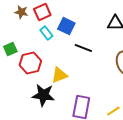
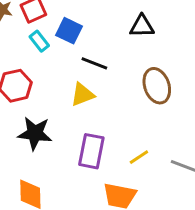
yellow triangle: (59, 75) -> (82, 95), moved

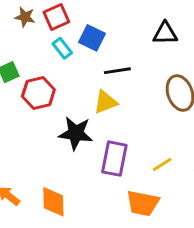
black line: (94, 63) -> (117, 71), turned -30
black star: (35, 133) -> (76, 133), moved

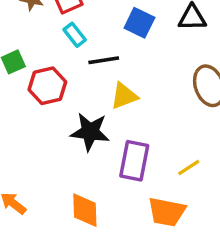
blue square: (92, 38) -> (139, 23), moved
black line: (117, 71) -> (104, 60), moved
orange diamond: (53, 202) -> (85, 210), moved

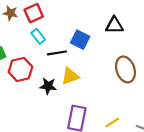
blue square: (139, 23) -> (80, 40), moved
black star: (90, 132) -> (48, 86), moved, size x0.7

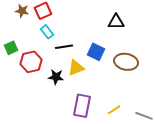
blue square: (80, 40) -> (96, 52), moved
brown ellipse: (125, 69) -> (126, 62), turned -60

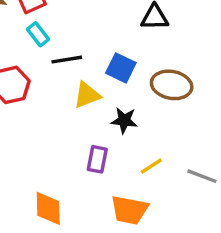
black star: (56, 77) -> (124, 120), moved
purple rectangle: (82, 106) -> (97, 159), size x0.7

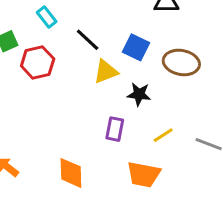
cyan rectangle: (38, 34) -> (47, 17), moved
black line: (67, 60) -> (88, 40), turned 52

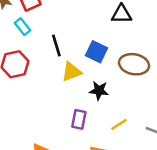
black line: (88, 40) -> (56, 45), turned 30

